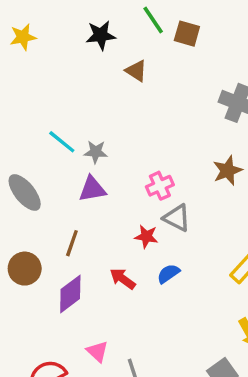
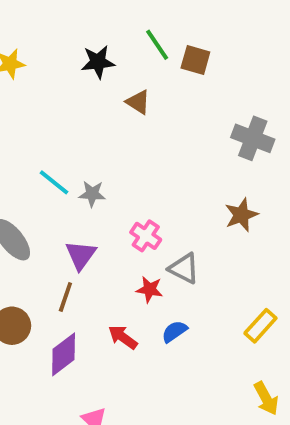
pink cross: (160, 186) -> (146, 236), moved, turned -32
purple triangle: (92, 189) -> (81, 255), moved, turned -44

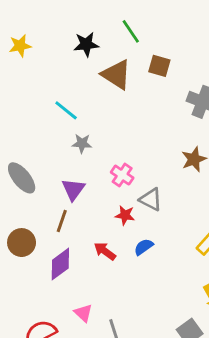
brown square: (195, 60) -> (159, 66), moved
brown triangle: (138, 102) -> (116, 74), size x1.6
cyan line: (54, 182) -> (66, 110), moved

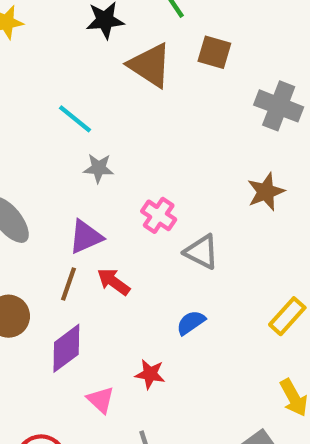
purple triangle: (73, 189) -> (86, 237), turned 30
red star: (125, 215) -> (150, 374), moved
red arrow: (105, 251) -> (114, 282), moved
pink triangle: (83, 313) -> (101, 400), moved

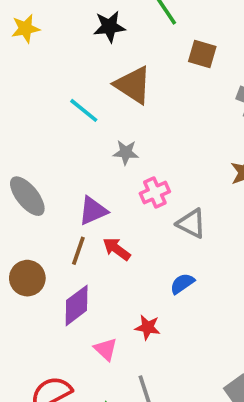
brown triangle: (150, 65) -> (133, 85), moved
gray star: (99, 168) -> (126, 152), moved
pink cross: (159, 215) -> (155, 192), turned 32

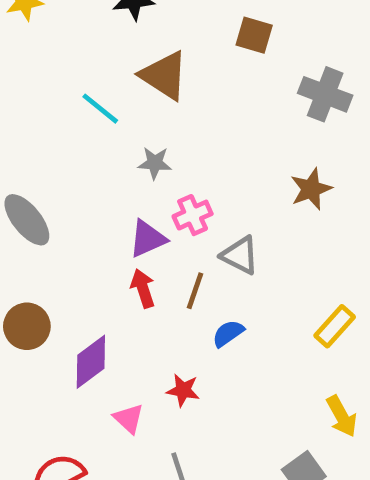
purple triangle: (93, 211) -> (148, 239), moved
red arrow: (117, 249) -> (143, 288), turned 36
brown line: (78, 251) -> (195, 291), moved

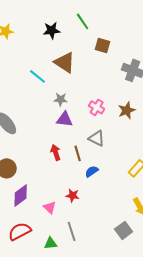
pink cross: (193, 215) -> (97, 107), moved, turned -35
purple triangle: (148, 239) -> (65, 119), moved, turned 30
brown line: (195, 291) -> (78, 153), turned -35
purple diamond: (91, 362) -> (21, 195), moved

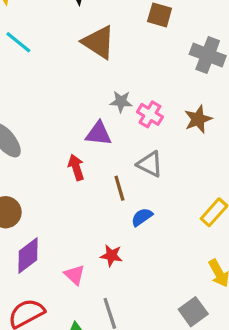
cyan line: (38, 76) -> (18, 42), moved
gray star: (61, 99) -> (121, 102), moved
red arrow: (56, 152) -> (76, 167), moved

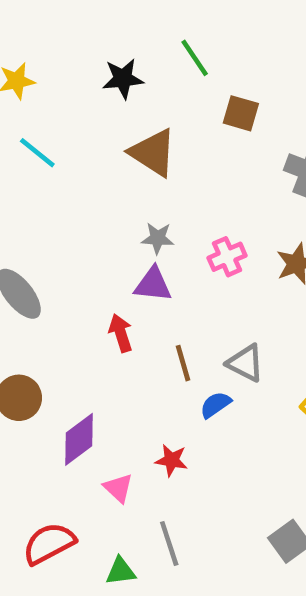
gray star: (121, 102) -> (158, 238), moved
pink cross: (150, 114) -> (227, 257), turned 35
gray triangle: (150, 164) -> (246, 363), moved
purple diamond: (28, 256) -> (79, 439), moved

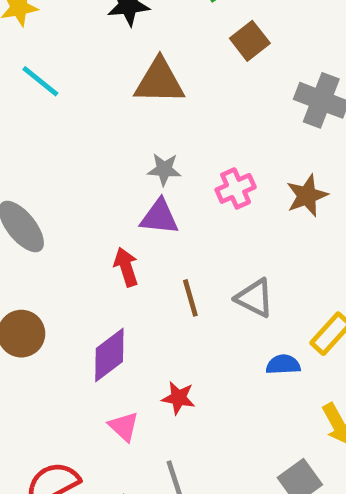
brown square: (241, 113) -> (250, 41), turned 36
brown triangle: (153, 153) -> (159, 81), turned -32
blue semicircle: (215, 405) -> (283, 365), moved, turned 32
purple diamond: (79, 439) -> (109, 355), moved

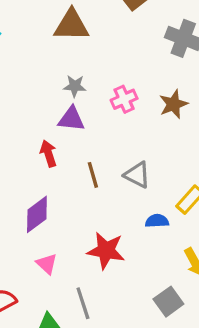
red star: (178, 398) -> (106, 251), moved, size x1.6

